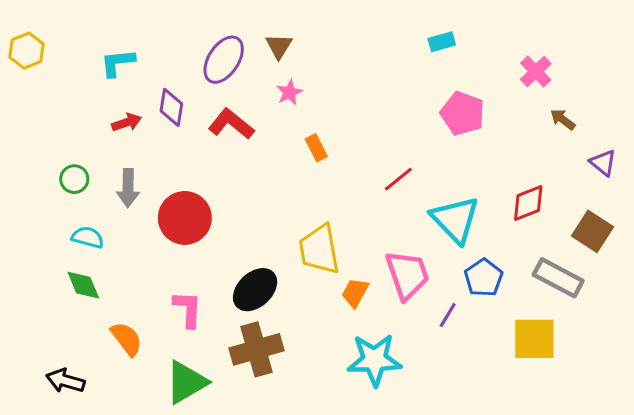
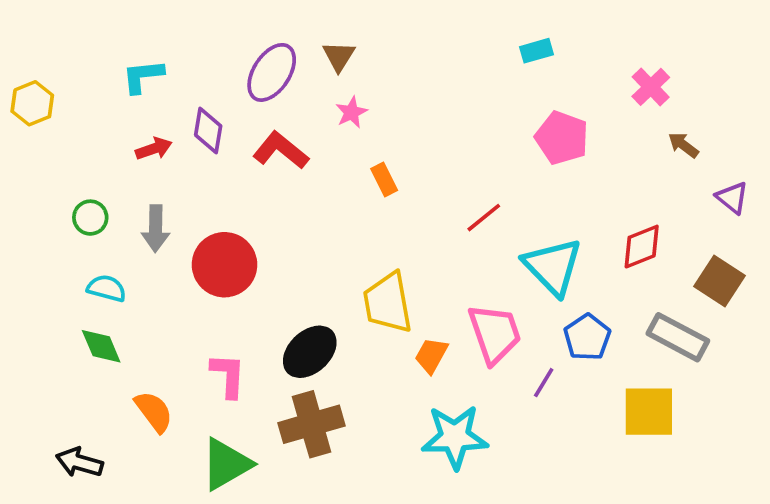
yellow hexagon: (27, 51) -> (32, 103), moved

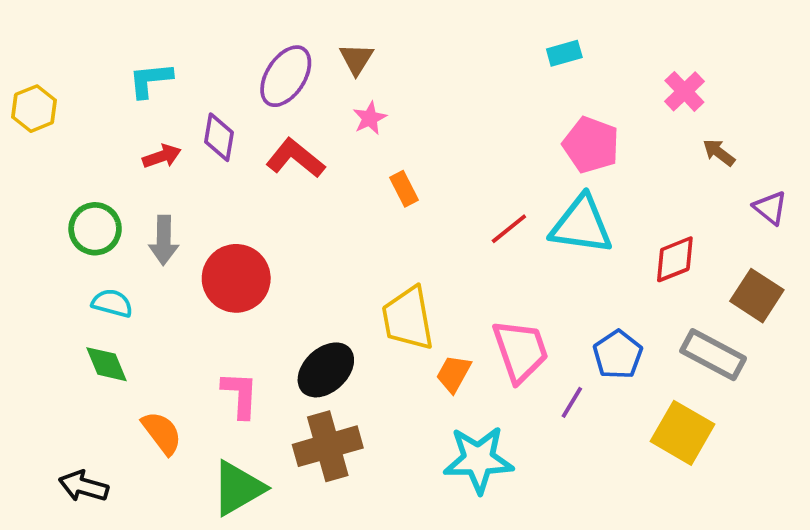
green circle: (90, 218) -> (95, 229), size x1.4
cyan triangle: (553, 267) -> (581, 225), moved, turned -38
yellow square: (649, 412) -> (683, 433), turned 30

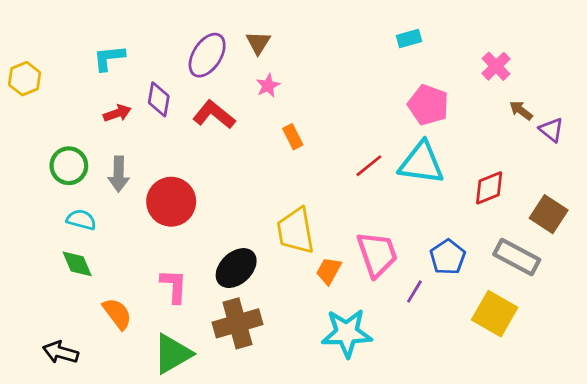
purple triangle: (770, 208) -> (551, 130), moved

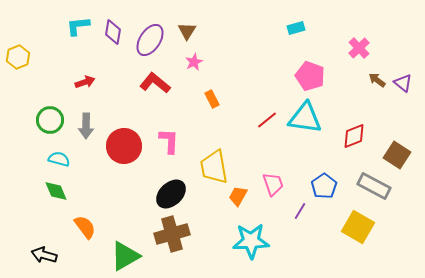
cyan L-shape: (109, 58) -> (78, 26), moved
purple diamond: (159, 99) -> (113, 32), moved
purple triangle: (551, 130) -> (403, 83), moved
pink trapezoid: (377, 254) -> (273, 184), size x0.7
pink L-shape: (174, 286) -> (169, 141), moved

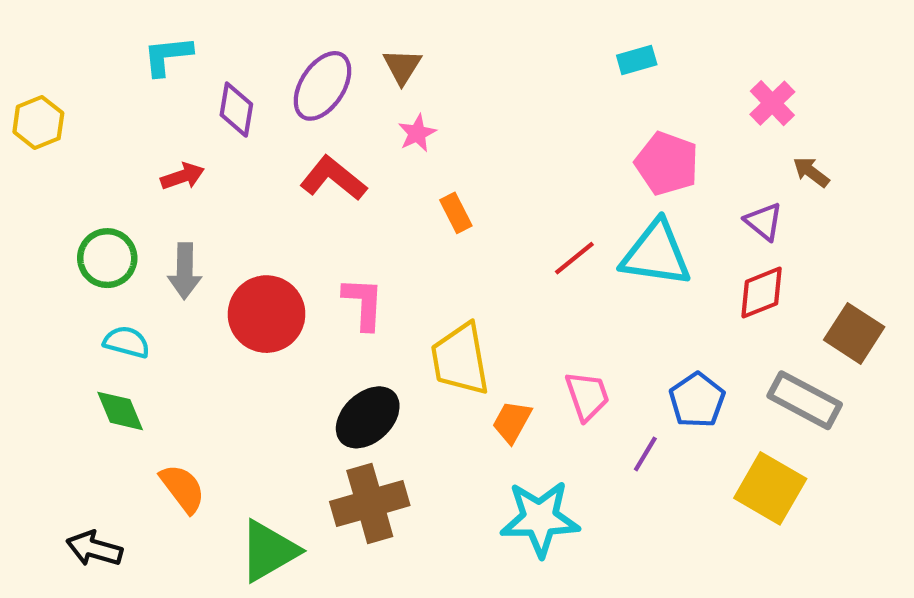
purple diamond: (113, 32) -> (236, 110), moved
purple triangle: (403, 83) -> (764, 222), moved

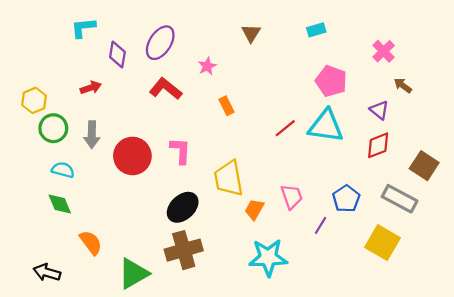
brown triangle: (402, 67) -> (251, 33), moved
yellow hexagon: (38, 122) -> (34, 100), moved

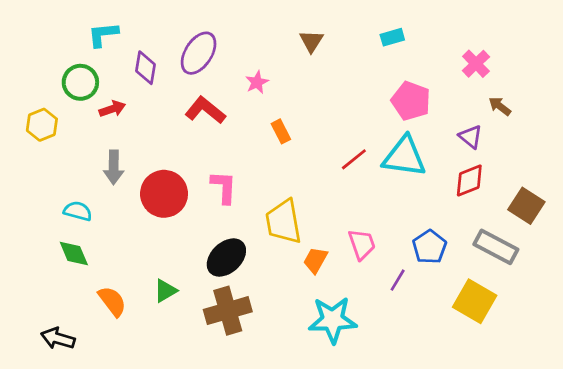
green circle: (53, 128) -> (80, 82), moved
green triangle: (133, 274) -> (165, 291), moved, size x0.6

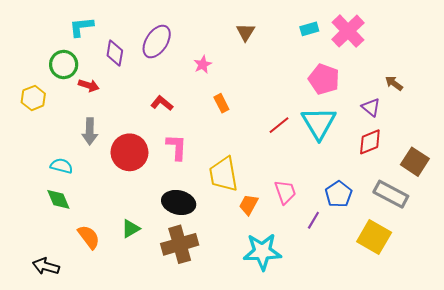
pink cross: (476, 64) -> (348, 31), moved, size x1.5
red arrow: (112, 109) -> (89, 85), turned 36
red L-shape: (205, 110) -> (162, 103), moved, size x0.7
cyan triangle: (404, 157) -> (319, 123), turned 51
black ellipse: (226, 258) -> (179, 202), turned 56

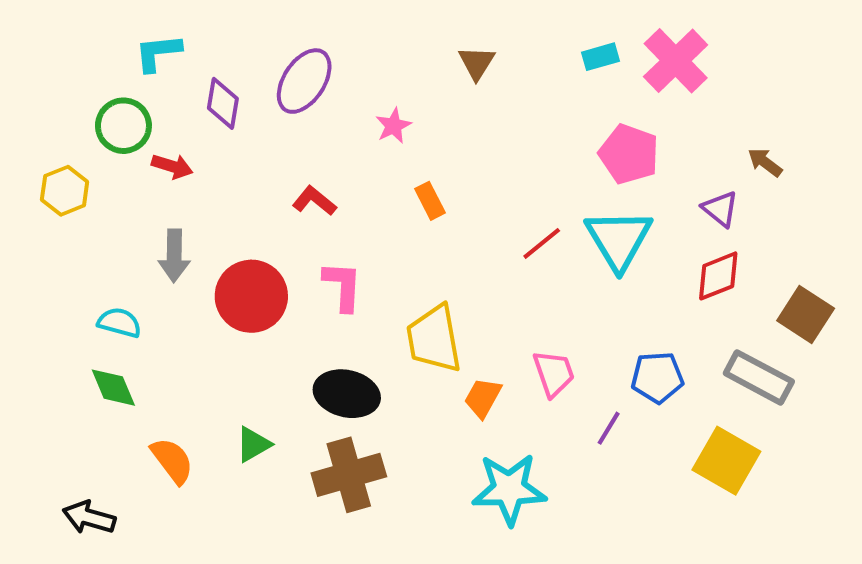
blue pentagon: (339, 194) -> (657, 377), turned 30

